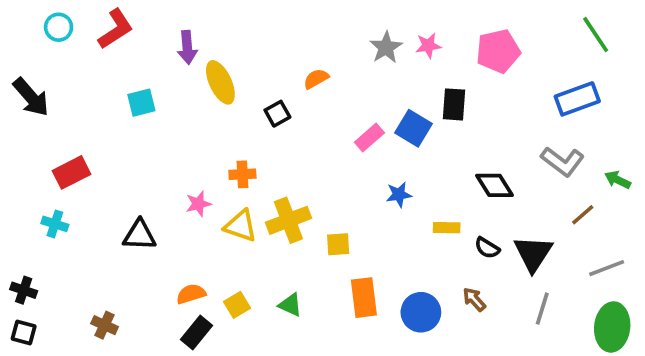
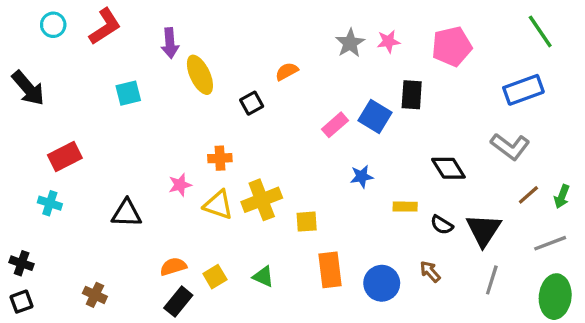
green arrow: (618, 180) -> (562, 197), moved, turned -95
black square: (24, 332) -> (22, 302), turned -35

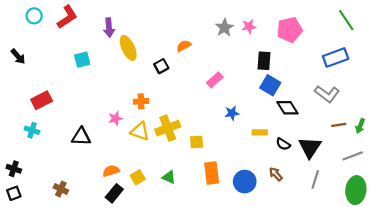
black arrow: (28, 88) -> (18, 56), size x0.7
blue square: (375, 116) -> (270, 85), moved
brown line: (528, 195) -> (339, 125), turned 32

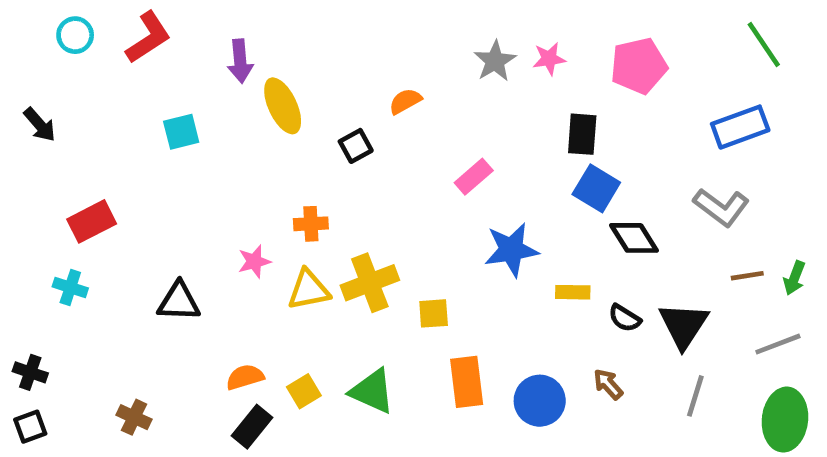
blue star: (232, 113) -> (511, 250), size x1.6
yellow triangle: (140, 131) -> (309, 290), turned -30
green triangle: (169, 177) -> (372, 391), size x1.5

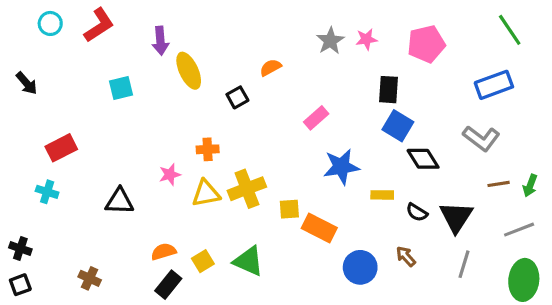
orange rectangle: (467, 382) -> (319, 228), moved, turned -56

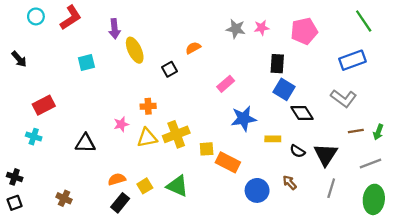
gray star: (330, 41) -> (236, 29), turned -30

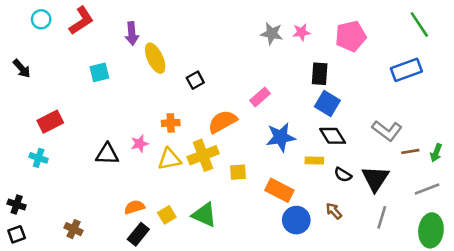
orange semicircle: (193, 48) -> (222, 122), moved, size x1.6
gray L-shape: (343, 98) -> (387, 131), moved
black diamond: (302, 113) -> (333, 136), moved
black triangle: (85, 143) -> (107, 154), moved
orange rectangle: (228, 162) -> (279, 190), moved

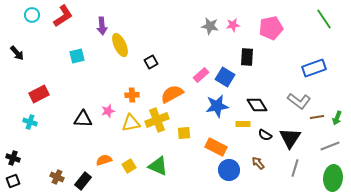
blue rectangle: (406, 70) -> (314, 68), moved
blue square: (327, 103) -> (225, 77), moved
black rectangle: (138, 234) -> (83, 181), moved

